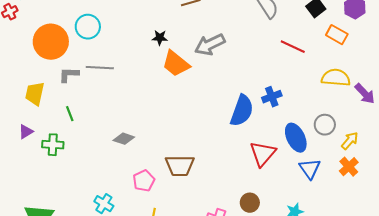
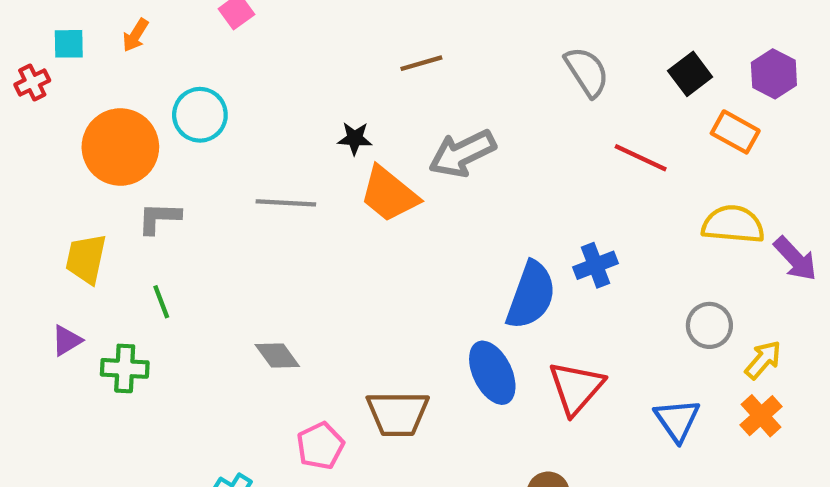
gray line: (100, 68) -> (286, 203), moved
blue ellipse: (296, 138) -> (492, 373), moved
gray diamond: (124, 139) -> (277, 356), turned 35

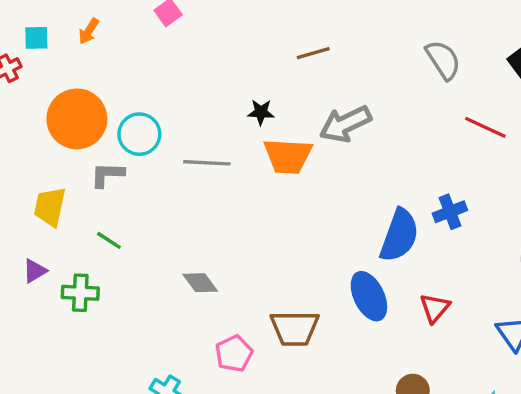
cyan circle: (200, 115) -> (139, 134), moved
orange trapezoid: (389, 194) -> (288, 156), turned -36
green line: (161, 302) -> (109, 240), turned -36
red triangle: (576, 388) -> (435, 308), size x0.7

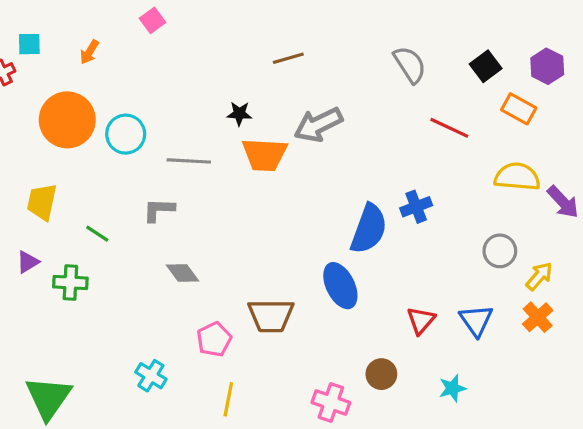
orange arrow: (89, 31) -> (89, 52), moved
gray L-shape: (107, 175) -> (159, 210), moved
red triangle: (435, 308) -> (421, 320), moved

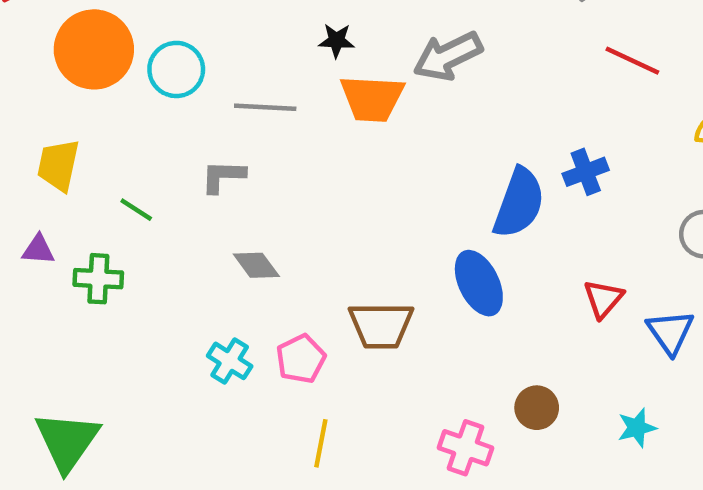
purple triangle: (28, 262) -> (38, 250), turned 35
red triangle: (421, 320) -> (603, 299), moved
cyan cross: (151, 376) -> (230, 361), moved

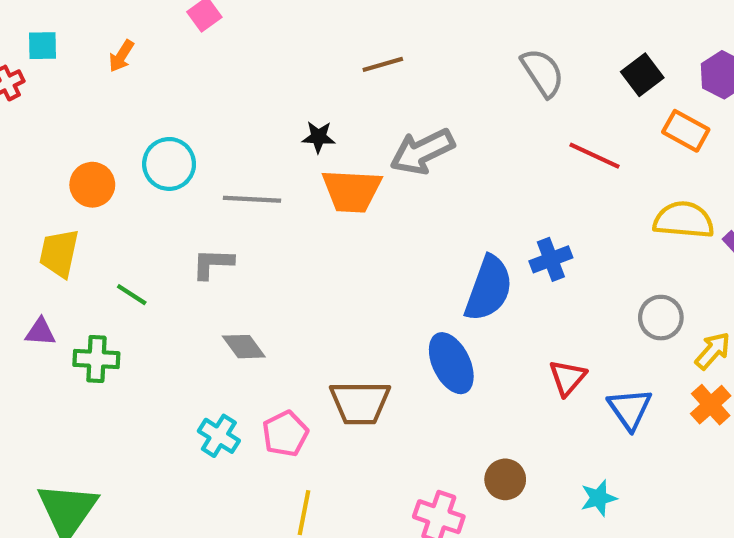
orange circle: (94, 49) -> (92, 185), moved, size x0.6

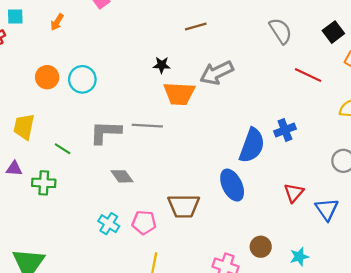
orange circle: (92, 185) -> (47, 77), moved
gray line: (252, 199) -> (147, 126), moved
gray L-shape: (213, 264) -> (105, 132), size x1.4
pink pentagon: (285, 434) -> (144, 223), turned 30
cyan star: (599, 498) -> (299, 257), moved

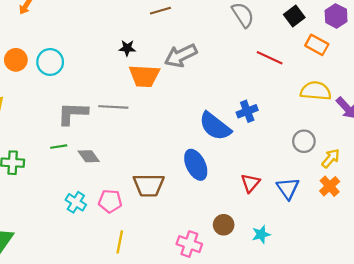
blue semicircle: (252, 145) -> (215, 126), turned 108
green line: (63, 149) -> (59, 147), moved, turned -42
red triangle: (294, 193) -> (250, 183), moved

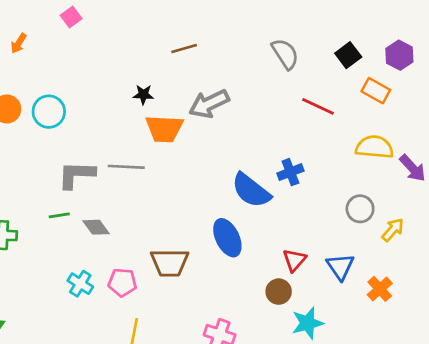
orange cross: (330, 186) -> (380, 289), moved
brown circle: (224, 225) -> (279, 292), moved
cyan star: (261, 234) -> (308, 323), size x1.4

